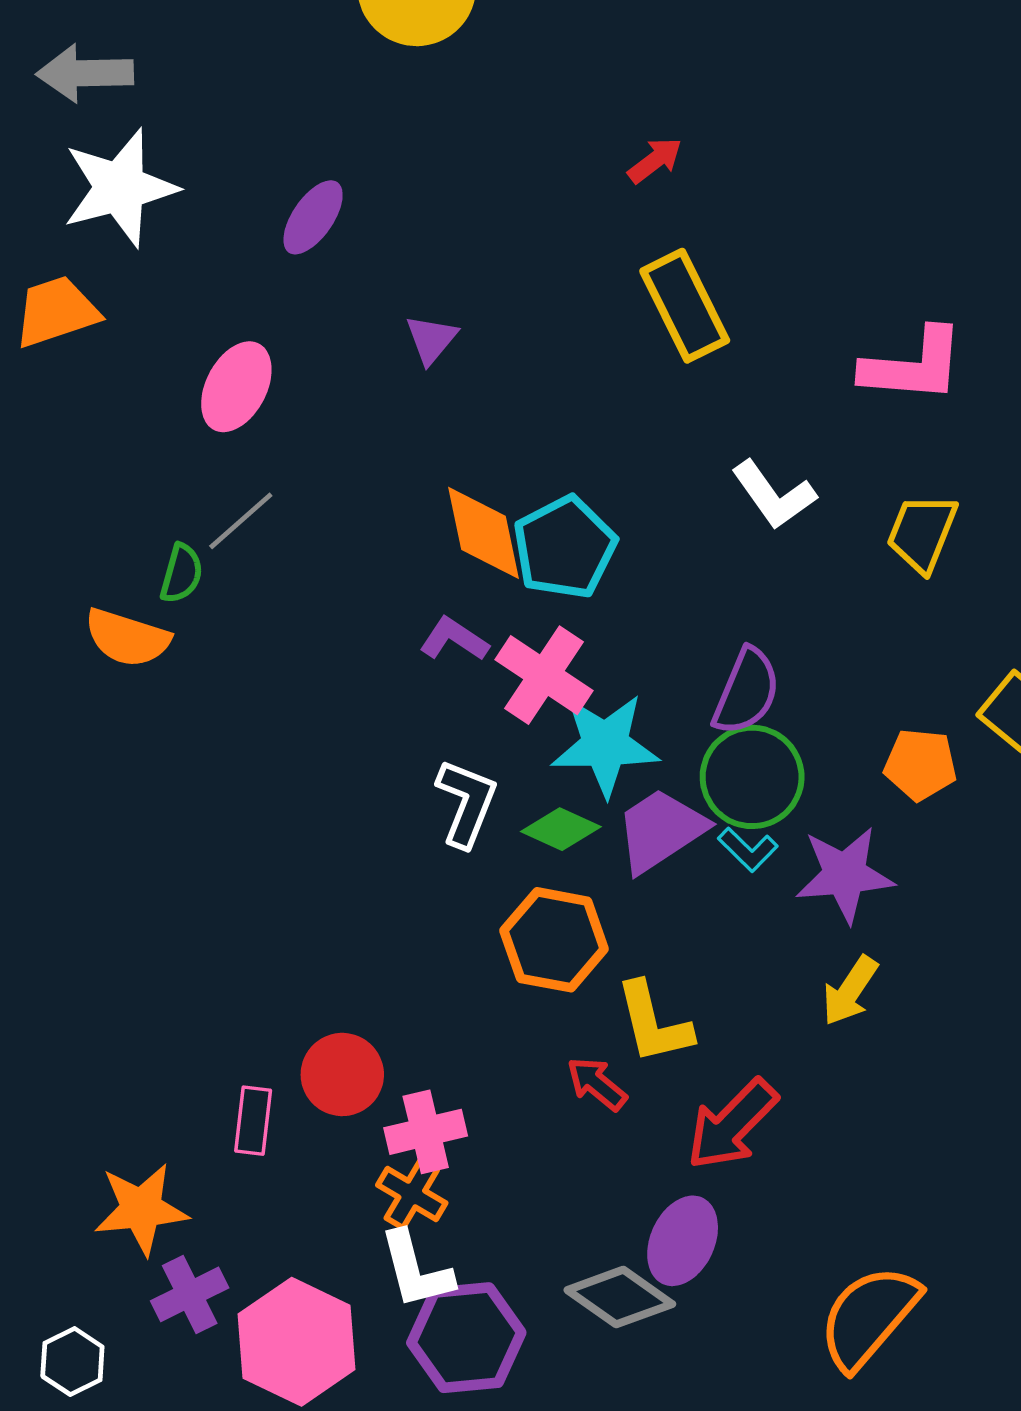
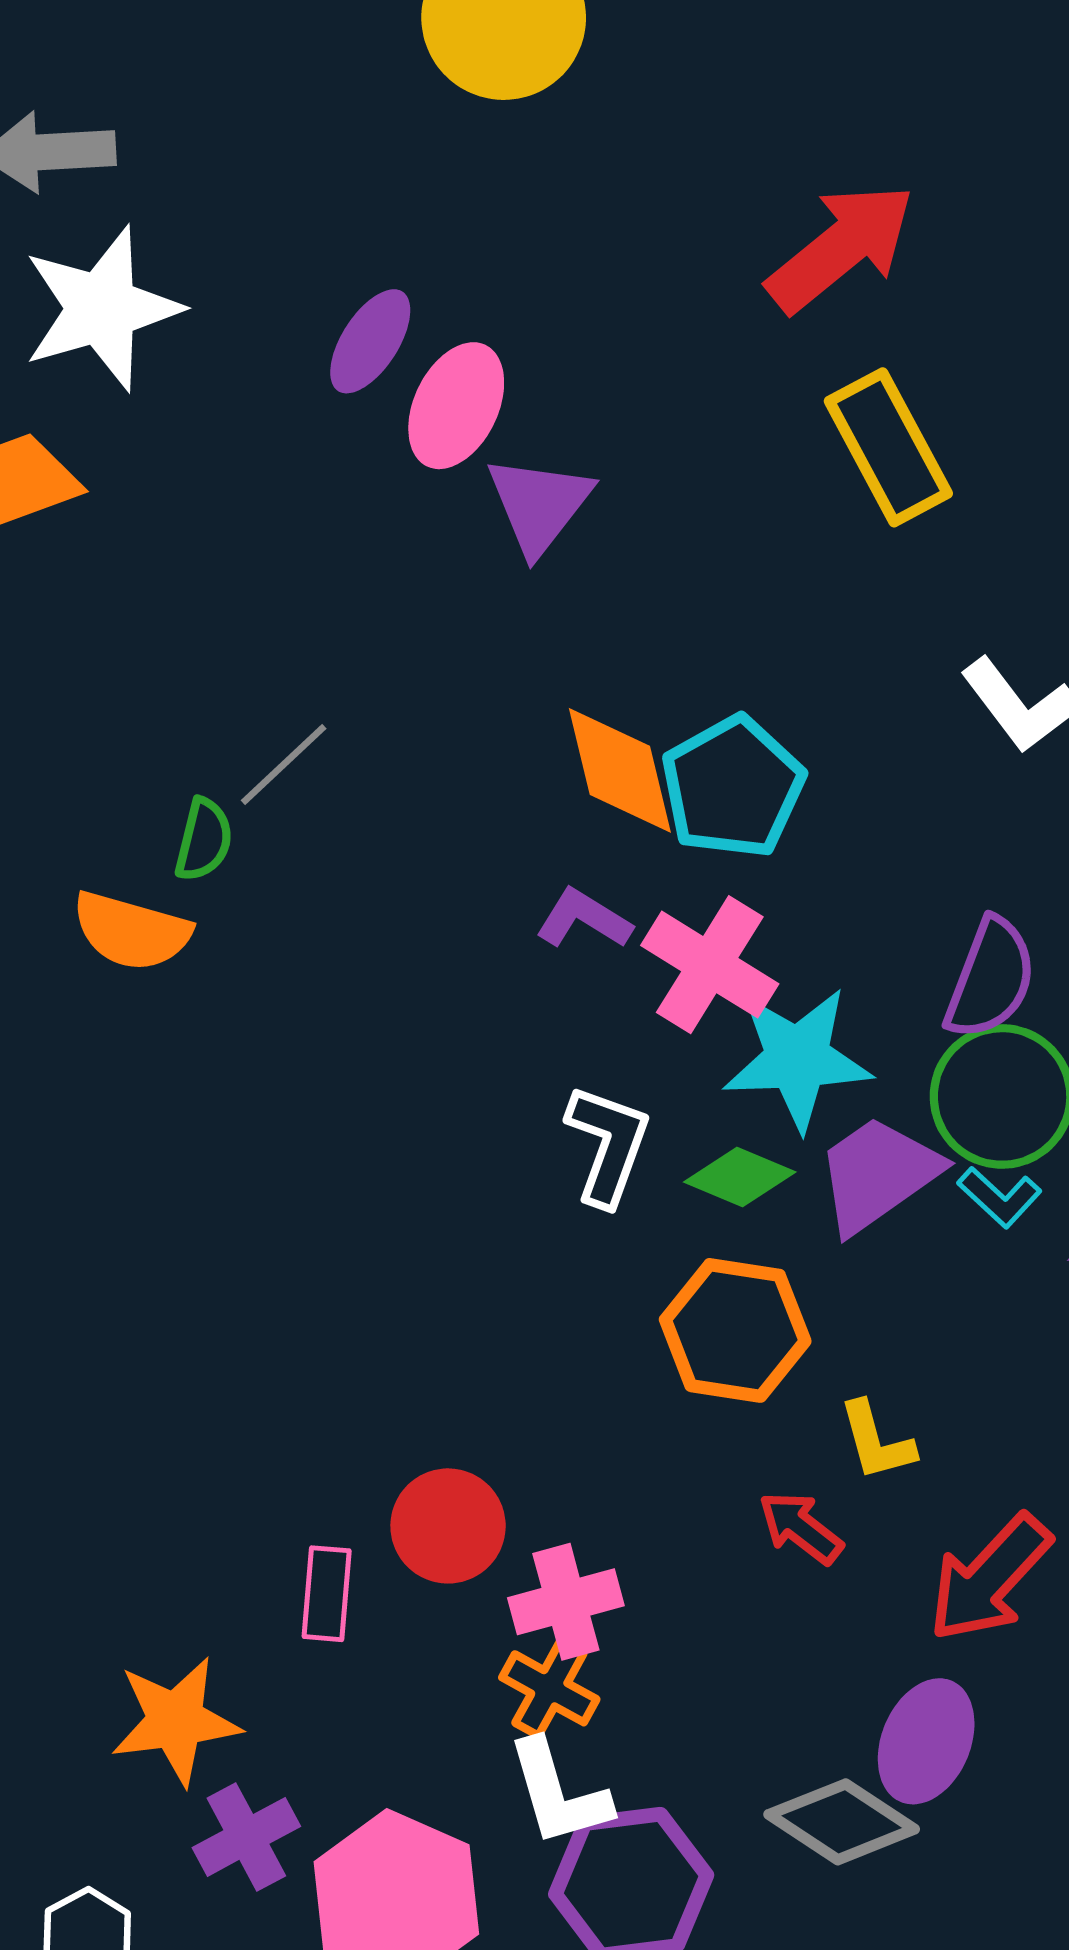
red arrow: (655, 160) -> (841, 247), size x2.0
purple triangle: (431, 339) -> (539, 505), size x1.5
pink ellipse: (236, 387) -> (456, 406), moved
yellow L-shape: (654, 1023) -> (876, 1441), size x0.7

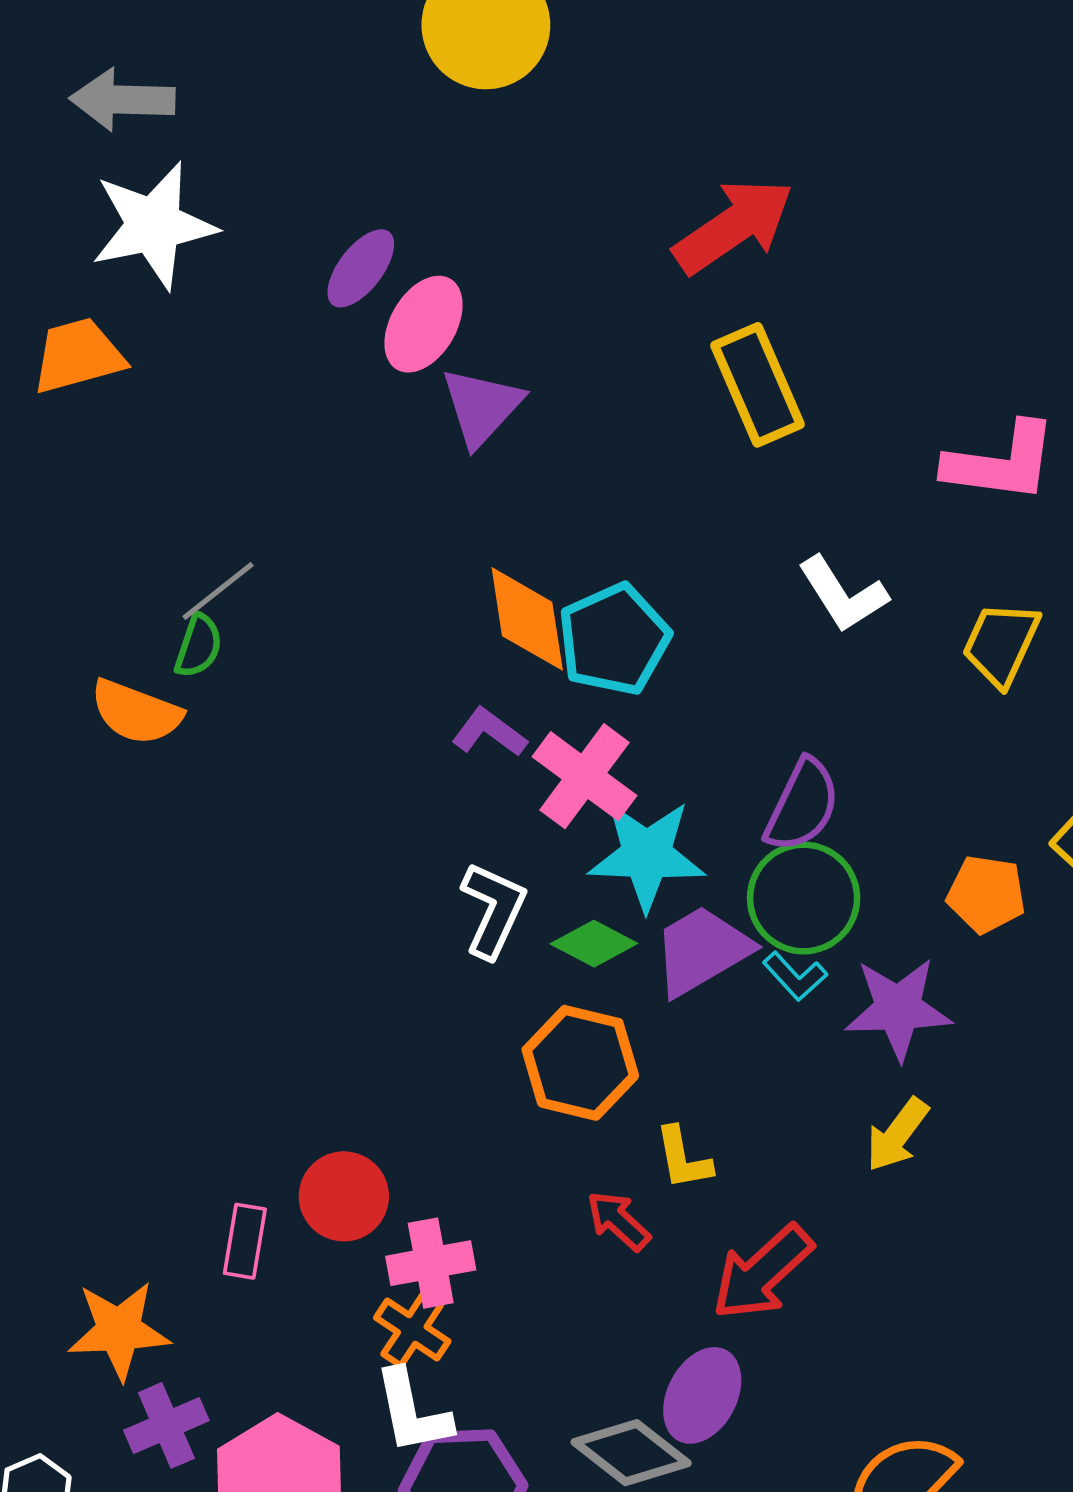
gray line: (284, 764) -> (218, 591), moved

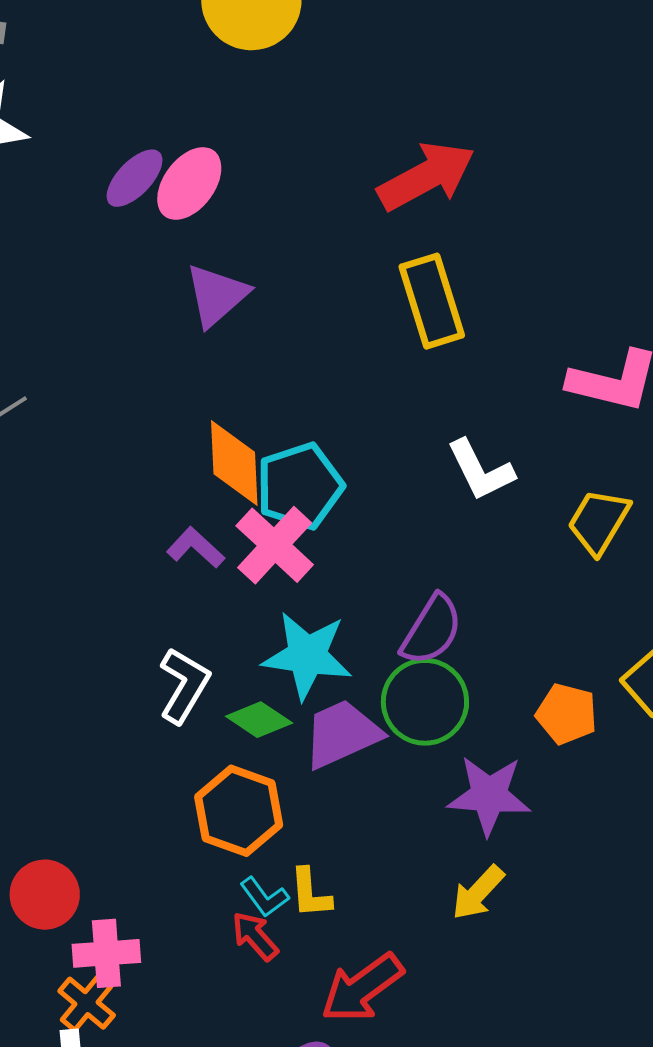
pink ellipse: (424, 324) -> (189, 184), moved
pink cross: (585, 776) -> (275, 545), moved
cyan L-shape: (795, 976) -> (264, 897), moved

